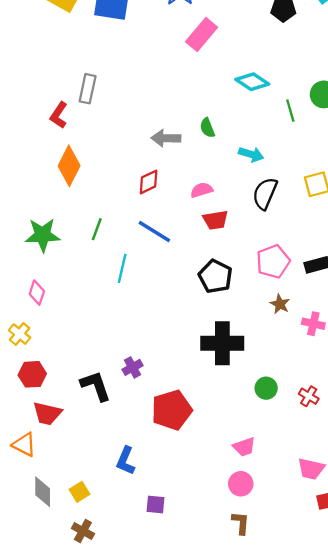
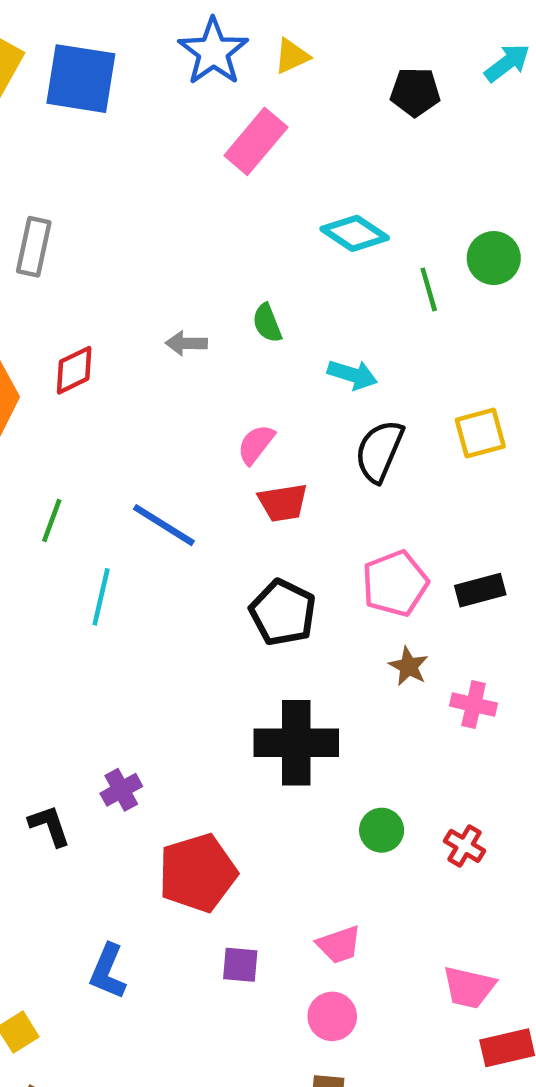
gray arrow: (166, 138) -> (186, 343), size x0.7
red diamond: (149, 182) -> (74, 370), moved
pink semicircle: (202, 190) -> (256, 444), turned -35
black L-shape: (96, 386) -> (49, 826), size x0.7
purple square: (156, 505) -> (240, 965), moved

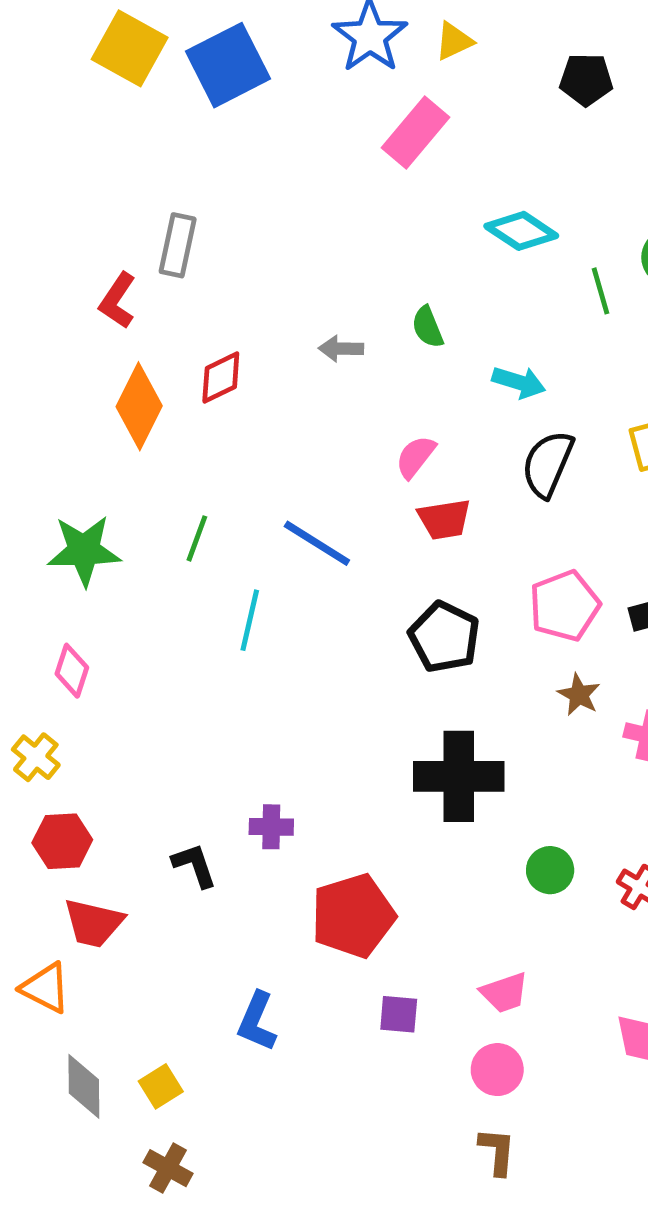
blue square: (81, 79) -> (228, 65), turned -36
purple cross: (121, 790) -> (271, 827), turned 30

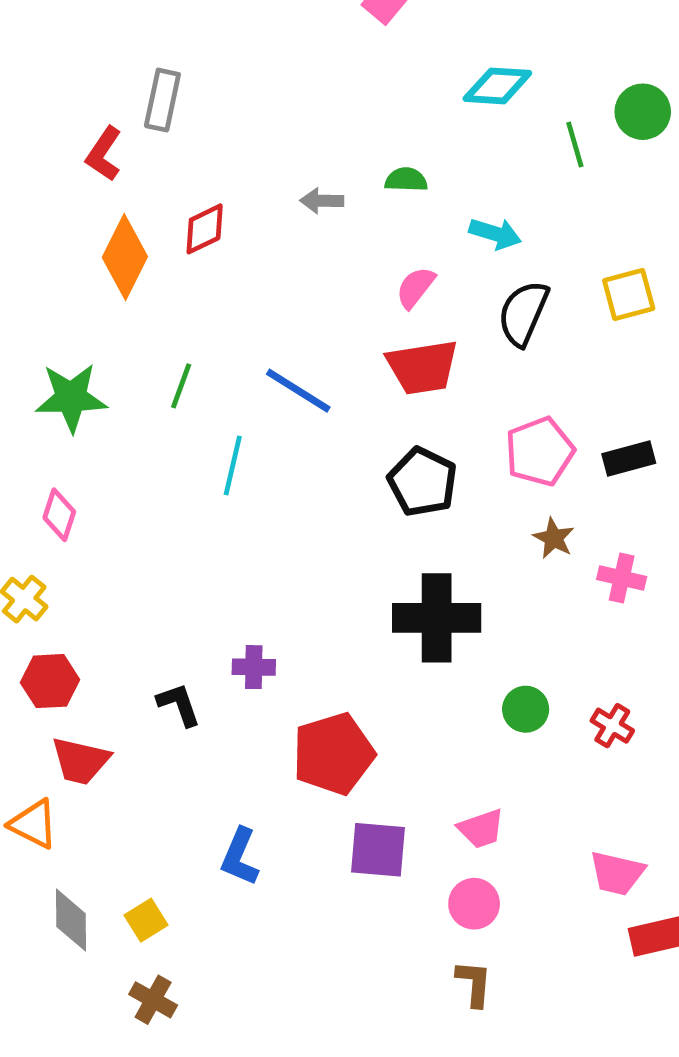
cyan diamond: (521, 231) -> (497, 86), turned -30
green semicircle: (428, 327) -> (406, 180), turned 114
pink semicircle: (416, 457) -> (415, 287), moved
red trapezoid: (444, 519) -> (422, 367), size x1.4
purple square: (399, 1014) -> (378, 850), size x1.5

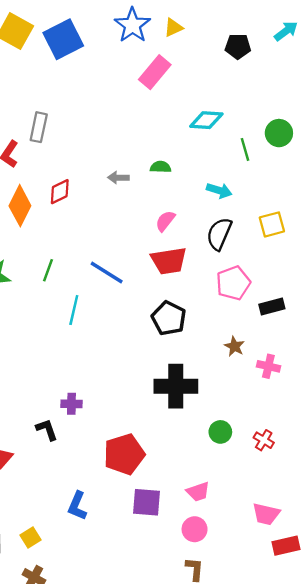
cyan arrow: (495, 234) -> (219, 190), moved
pink pentagon: (540, 451) -> (233, 283), moved
purple cross: (254, 667) -> (71, 404), moved

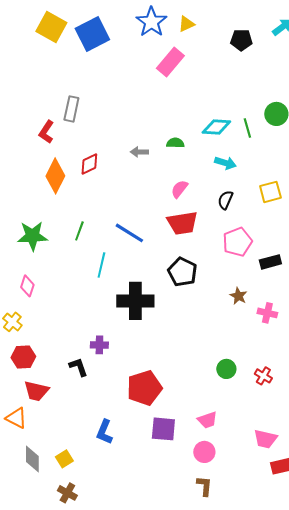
cyan diamond: (206, 120) -> (216, 127), moved
black semicircle: (219, 234) -> (225, 200), size x0.7
black cross: (176, 386) -> (135, 301), moved

